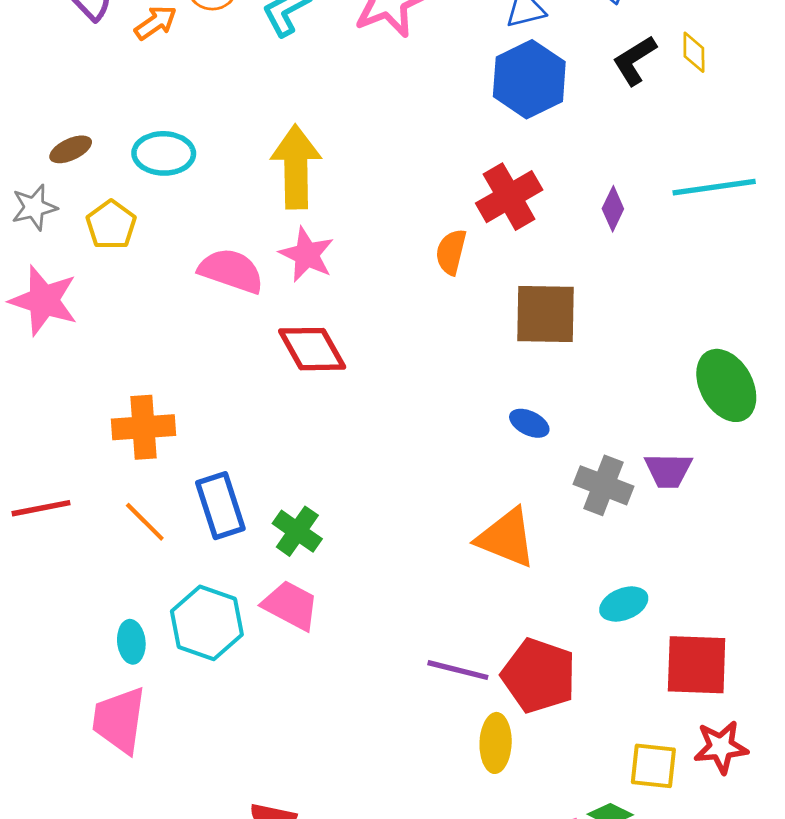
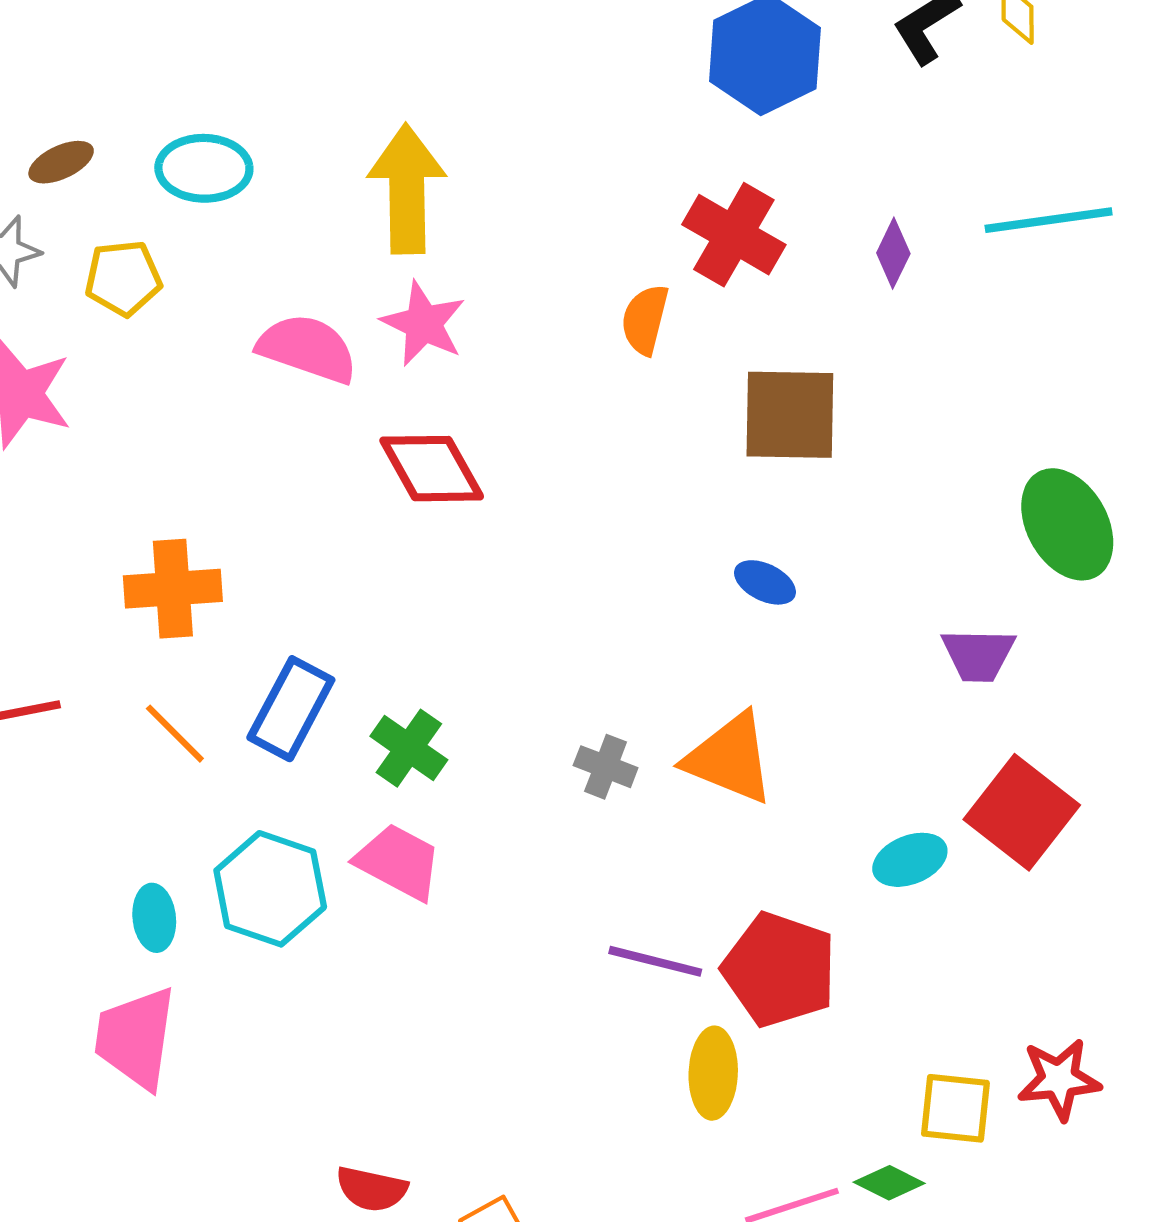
red cross: (509, 197) -> (734, 235), turned -30
yellow pentagon: (111, 225) -> (123, 278), turned 30
gray cross: (604, 485) -> (606, 767), moved, size x0.7
blue rectangle: (220, 506) -> (291, 709), turned 46
red square: (697, 665) -> (1022, 812), moved, turned 36

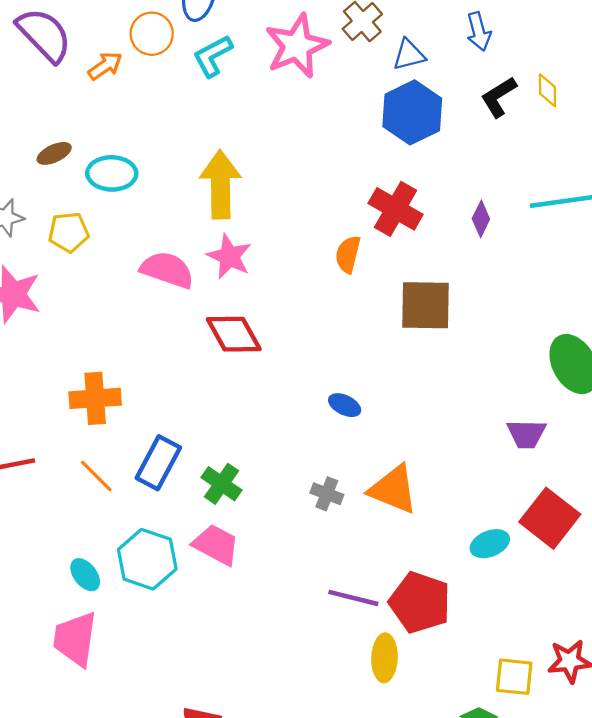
brown ellipse: (61, 162) -> (54, 153), moved
blue ellipse: (765, 582) -> (345, 405), moved
cyan ellipse: (154, 918) -> (85, 575), turned -32

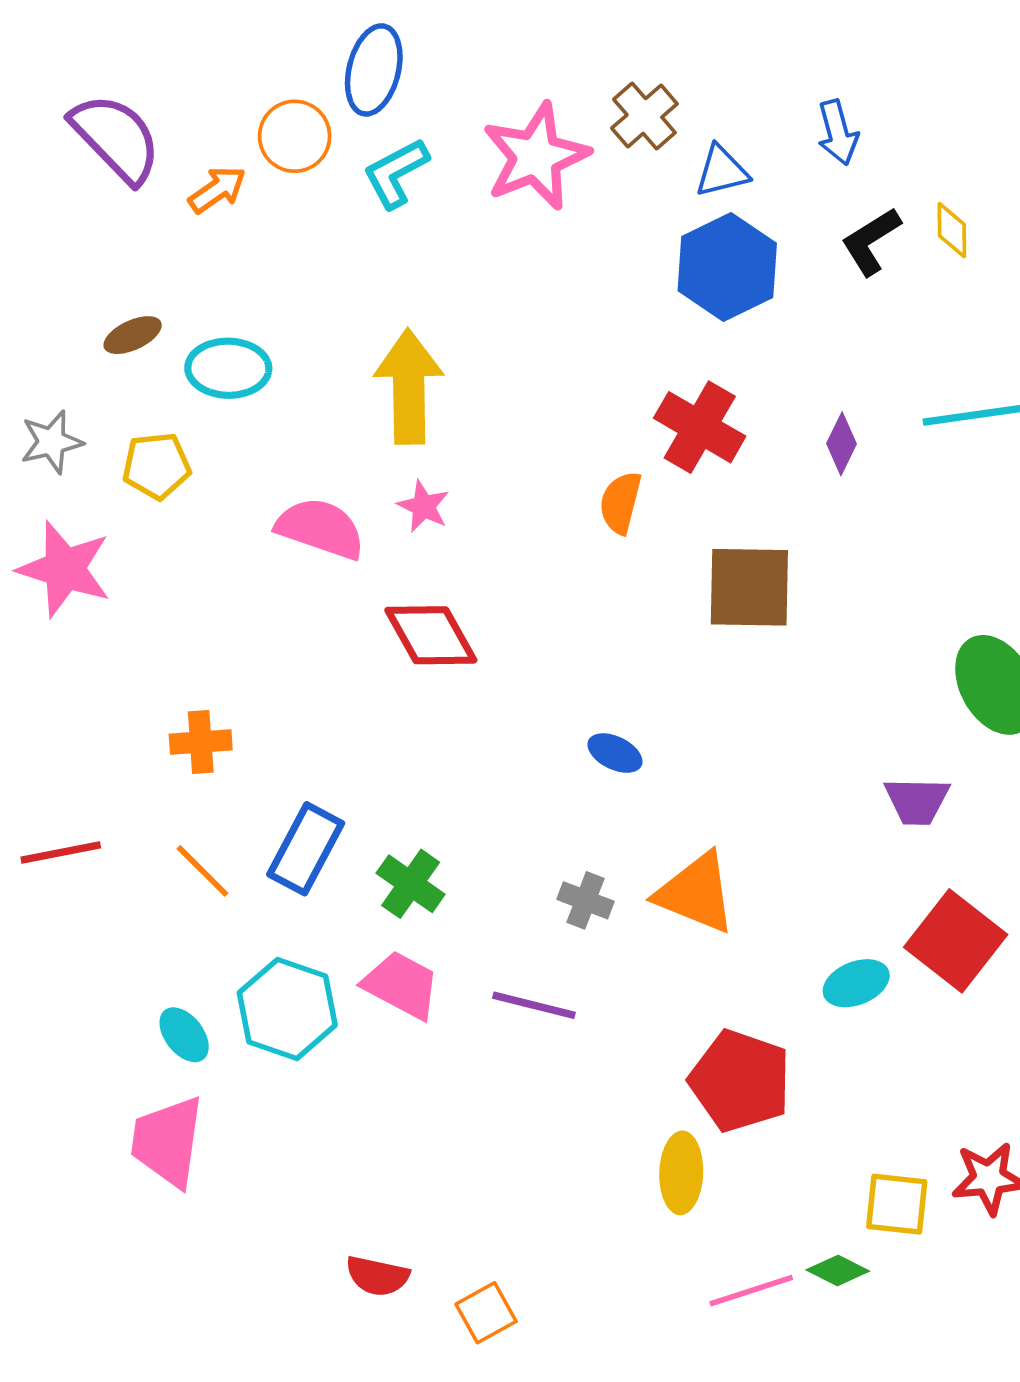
pink star: (229, 257) -> (423, 506), size x0.7
orange cross: (95, 398) -> (201, 742), size x0.7
purple line: (353, 598) -> (534, 1005), moved

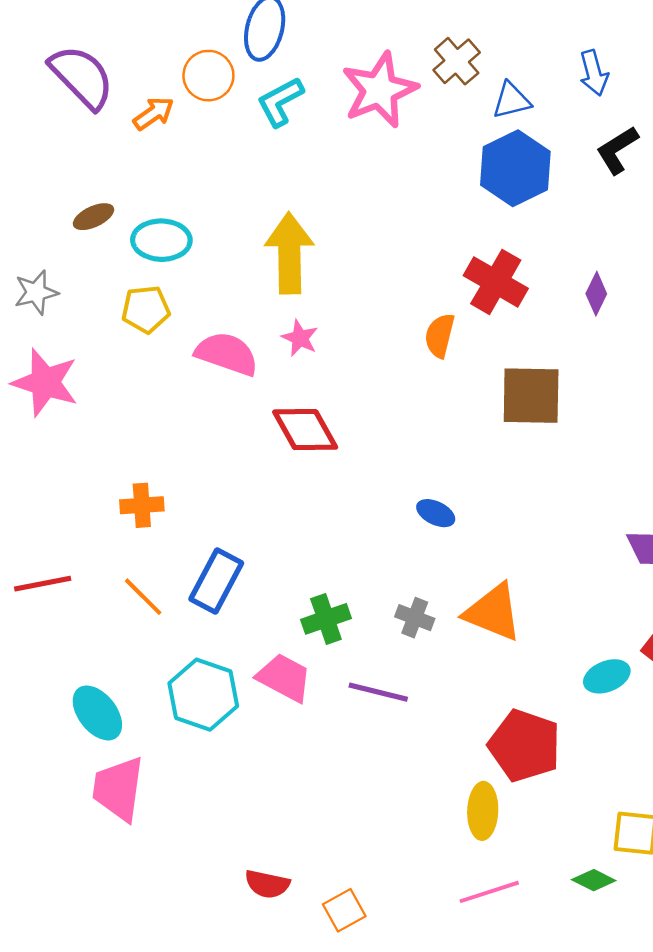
yellow pentagon: (157, 466) -> (146, 309), moved
green cross: (411, 884) -> (326, 619), moved, turned 36
cyan ellipse: (184, 1035) -> (97, 713), moved, size x1.4
pink line: (751, 1291) -> (489, 892), moved

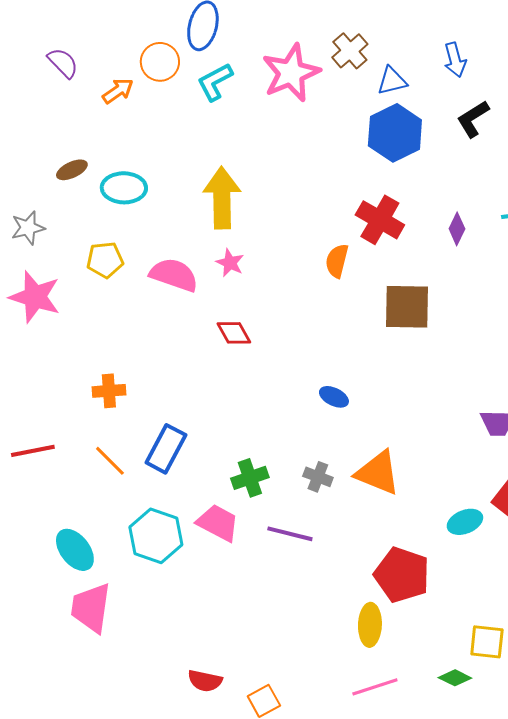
purple semicircle: (82, 77) -> (63, 63), size x0.6
yellow pentagon: (146, 309) -> (105, 260), moved
red diamond: (305, 430) -> (234, 333), size x0.7

